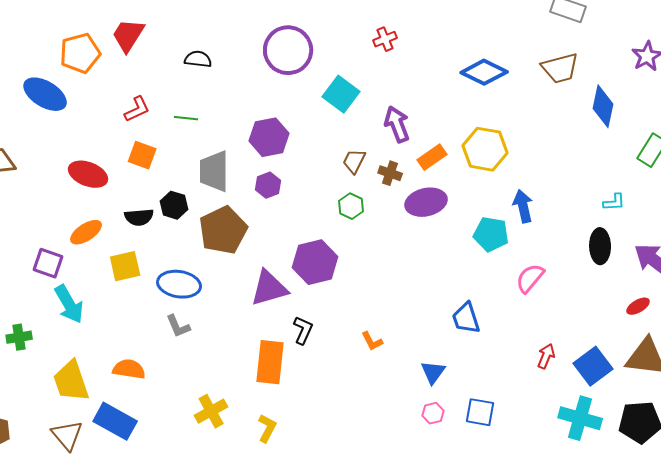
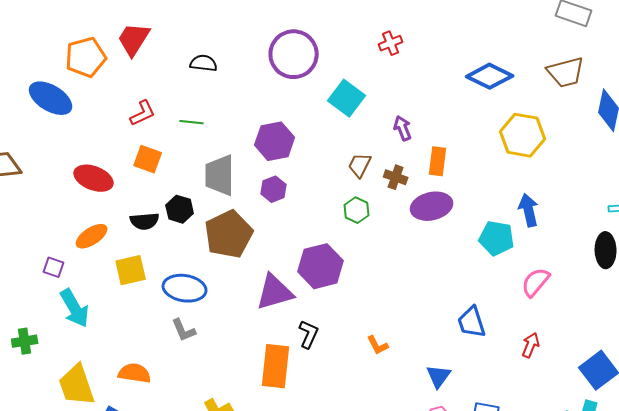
purple arrow: (397, 124) -> (403, 128), size x0.7
yellow hexagon: (485, 149) -> (523, 135), moved
orange rectangle: (432, 157) -> (438, 161), turned -48
purple square: (48, 263) -> (54, 267), size x0.7
red arrow: (546, 356) -> (531, 345), moved

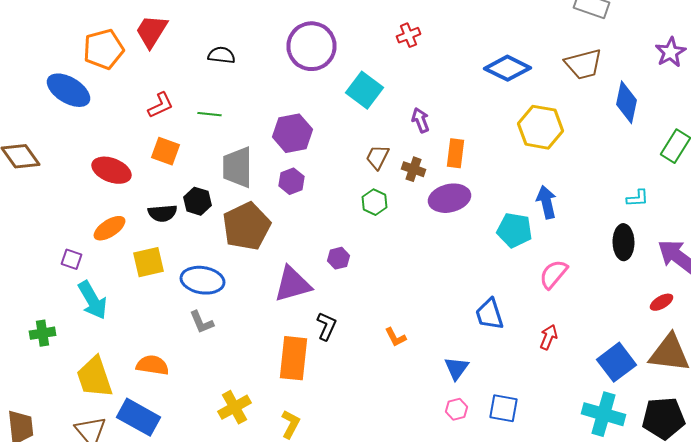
purple hexagon: (321, 266) -> (338, 258), size x0.5

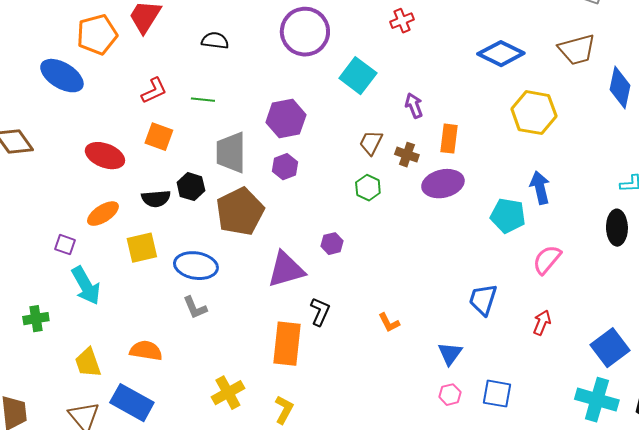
blue trapezoid: (490, 314) -> (483, 300), turned 36
yellow trapezoid: (94, 377) -> (88, 363), size x0.7

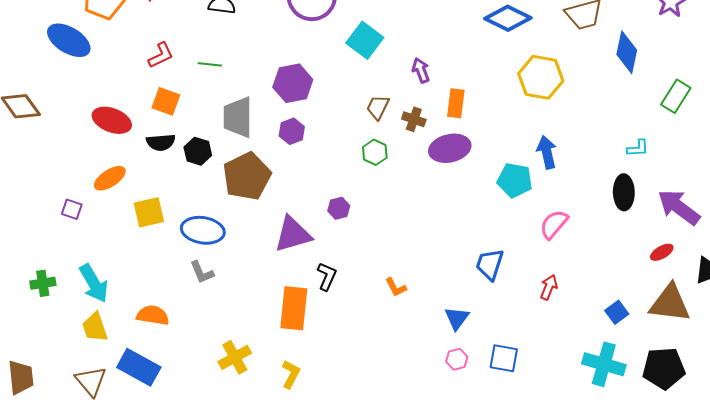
black semicircle: (156, 199) -> (161, 142), moved
cyan arrow: (86, 286) -> (94, 283), moved
blue square: (610, 348) -> (617, 312), size x0.6

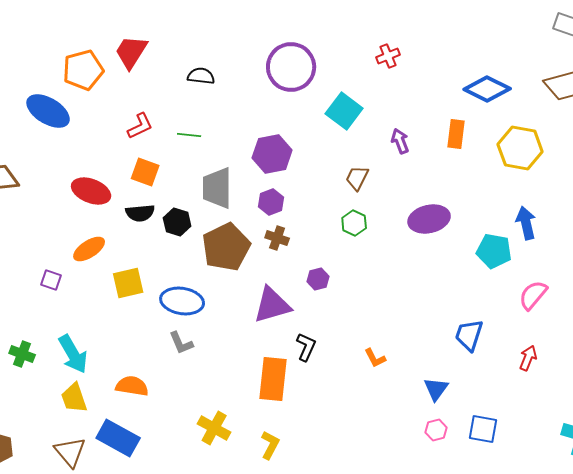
orange rectangle: (456, 103) -> (456, 134), moved
brown cross: (414, 119) -> (277, 238), moved
green cross: (43, 283) -> (22, 354), turned 30
yellow cross: (235, 357) -> (214, 428), turned -32

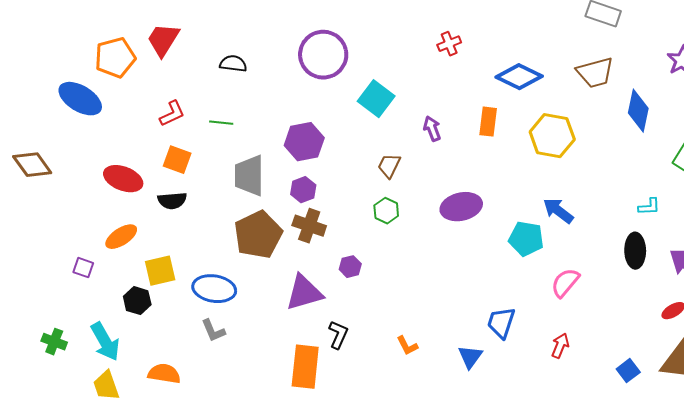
red cross: (388, 56) -> (449, 44), moved
black hexagon: (177, 222) -> (137, 301), moved
blue arrow: (526, 223) -> (558, 211), turned -40
brown cross: (277, 238) -> (309, 226), size x1.4
blue triangle: (436, 389) -> (470, 357), moved

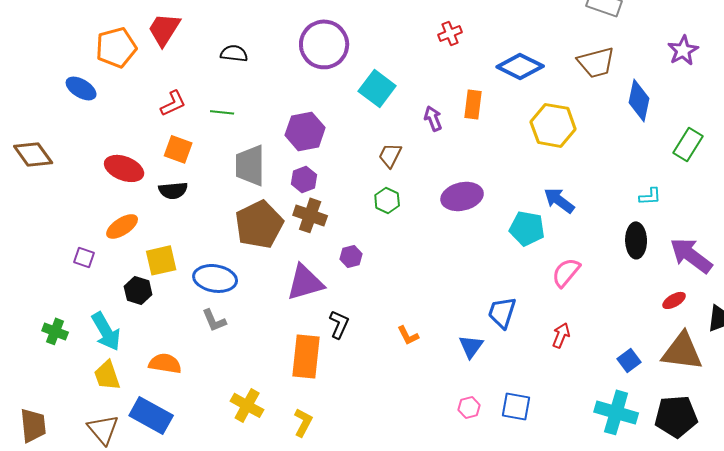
blue ellipse: (80, 99) -> (81, 88), size x0.7
orange rectangle: (488, 122) -> (473, 104), moved

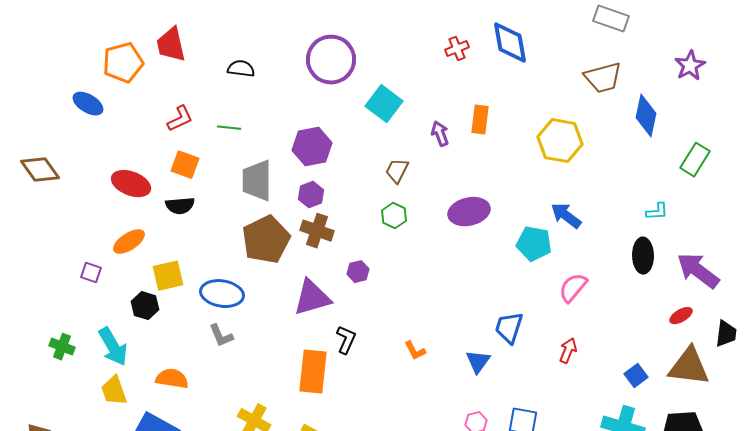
red trapezoid: (164, 29) -> (171, 45), turned -45
blue diamond: (520, 66) -> (510, 43), moved, turned 54

